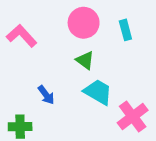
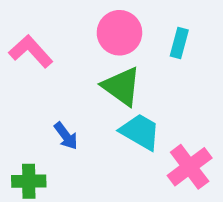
cyan rectangle: (125, 30) -> (179, 43), turned 30
green triangle: (85, 60) -> (122, 86), size x1.5

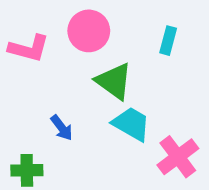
pink circle: (119, 33) -> (89, 31), moved
pink L-shape: (31, 51) -> (29, 48), turned 147

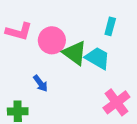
pink circle: (89, 31) -> (52, 40), moved
cyan trapezoid: (131, 124) -> (97, 58), moved

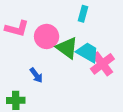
cyan rectangle: (110, 26) -> (83, 14), moved
pink cross: (116, 102) -> (102, 64), moved

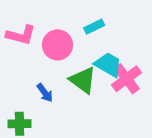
cyan rectangle: (83, 14) -> (94, 27), moved, turned 49
green triangle: (67, 48) -> (83, 80), moved

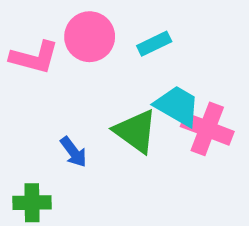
pink circle: (58, 45) -> (90, 37), moved
pink cross: (127, 79) -> (207, 129), turned -32

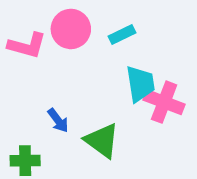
cyan trapezoid: (177, 106) -> (140, 84), turned 51
green triangle: (136, 131) -> (102, 141), moved

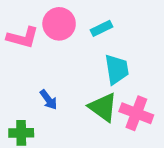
pink cross: (164, 102) -> (136, 113), moved
green triangle: (102, 141) -> (103, 107), moved

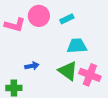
cyan trapezoid: (117, 69) -> (77, 46), turned -85
blue arrow: (48, 100) -> (32, 66), turned -64

